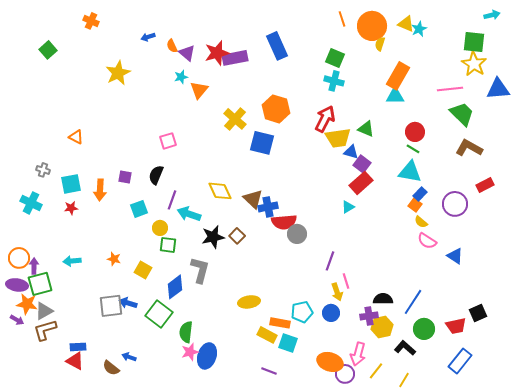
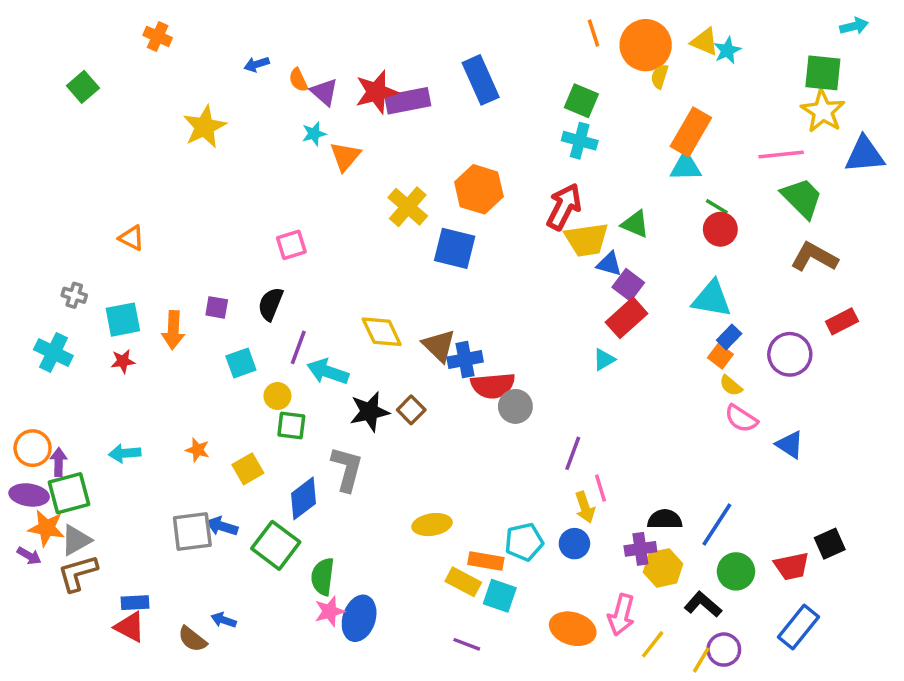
green line: (413, 149) -> (717, 207), moved
yellow square: (143, 270) -> (248, 469), turned 30
purple circle: (345, 374) -> (724, 650), moved

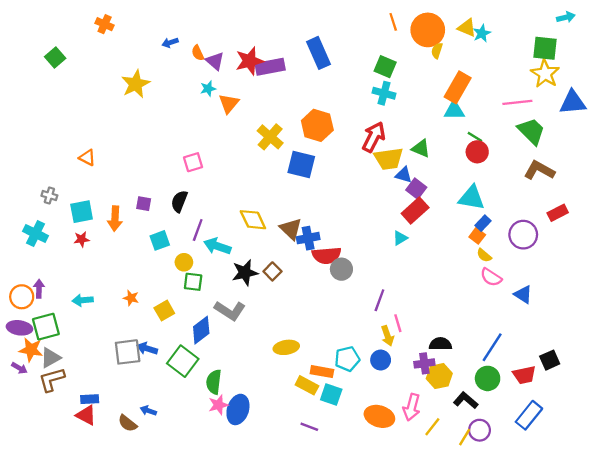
purple arrow: (59, 462) -> (39, 289), moved
gray L-shape: (347, 469) -> (230, 311), turned 108
blue line: (717, 525) -> (492, 347), moved

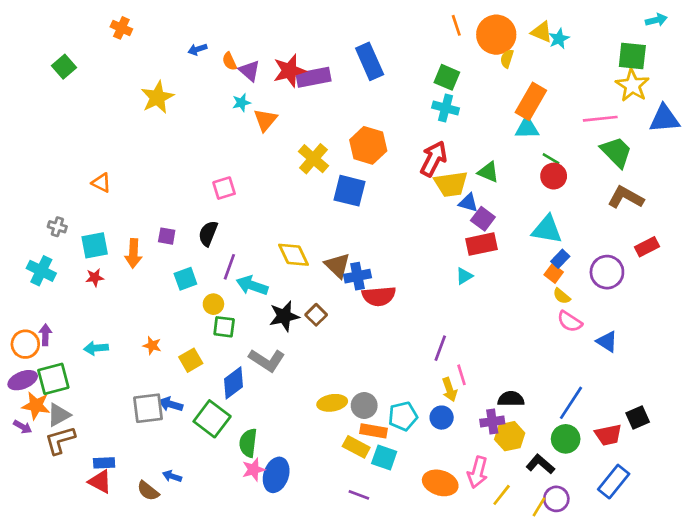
red rectangle: (415, 210) -> (482, 244), turned 30
gray circle: (341, 269) -> (364, 406), moved
purple ellipse: (19, 328) -> (23, 380), turned -30

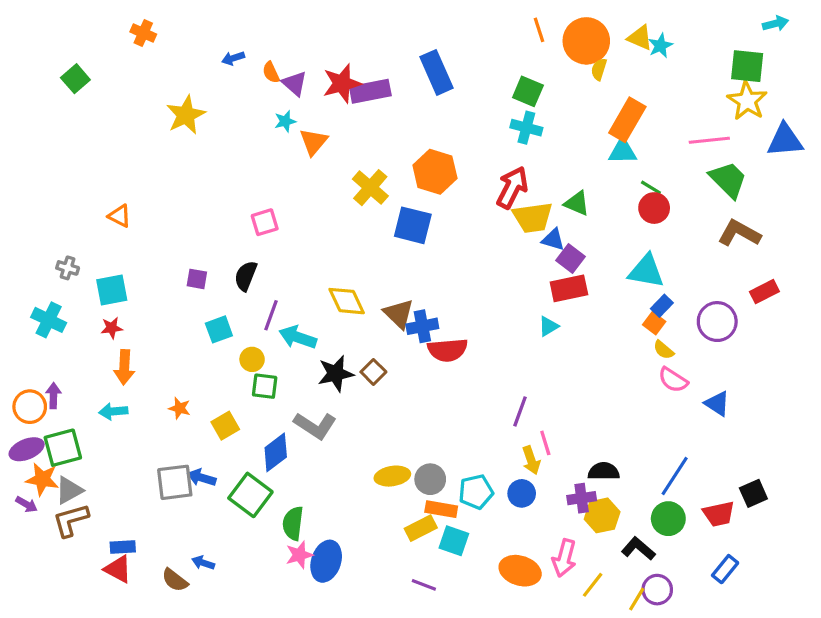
orange arrow: (133, 253) -> (124, 367), moved
yellow rectangle: (356, 447) -> (421, 528), turned -55
blue rectangle: (614, 482) -> (725, 569), size x0.7

